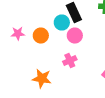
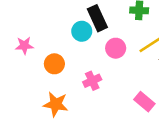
orange circle: (41, 36) -> (54, 64), moved
pink circle: (75, 36) -> (116, 48), moved

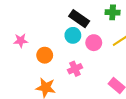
black rectangle: (97, 18) -> (79, 19), turned -30
cyan circle: (82, 31) -> (73, 35), moved

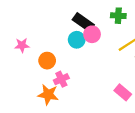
pink circle: (94, 43) -> (92, 34), moved
pink cross: (75, 69) -> (61, 79), moved

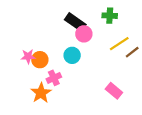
cyan circle: (77, 40) -> (72, 55), moved
pink star: (22, 45) -> (28, 56), moved
orange star: (48, 95) -> (41, 93), turned 30

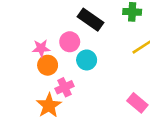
pink circle: (84, 34) -> (70, 42), moved
pink star: (28, 56) -> (41, 48), moved

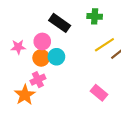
orange circle: (48, 65) -> (41, 58), moved

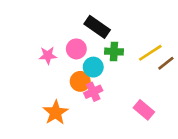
green cross: (95, 16) -> (114, 52), moved
orange circle: (41, 58) -> (80, 81), moved
pink cross: (38, 80) -> (93, 92), moved

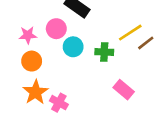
green cross: (114, 52) -> (104, 52), moved
orange circle: (80, 81) -> (32, 61), moved
pink cross: (93, 92) -> (59, 103), moved, turned -36

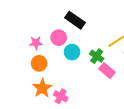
green cross: (104, 52) -> (97, 56), turned 32
pink rectangle: (124, 90) -> (107, 71), moved

